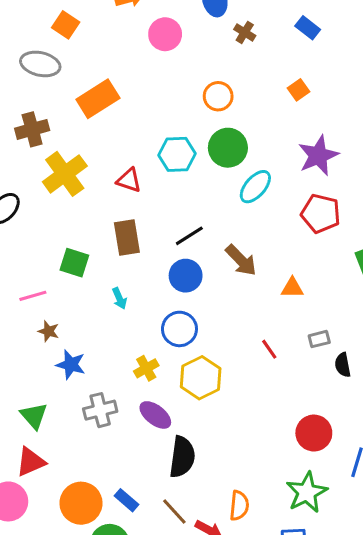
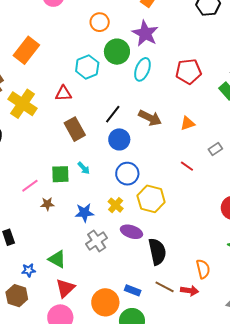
purple star: (318, 156) -> (145, 33), moved
green square: (74, 263) -> (60, 174), moved
blue star: (71, 365) -> (84, 213), moved

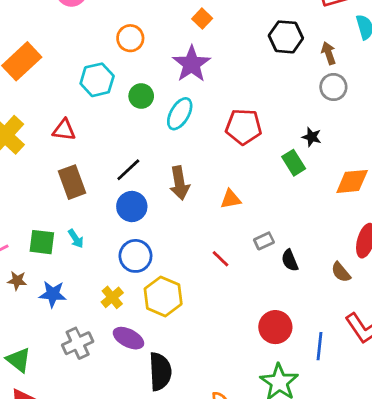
green circle: (117, 52) -> (141, 96), moved, size x0.7
cyan hexagon: (87, 67) -> (97, 80), moved
brown arrow: (150, 118) -> (179, 183), turned 45
blue star: (84, 213) -> (53, 294), moved

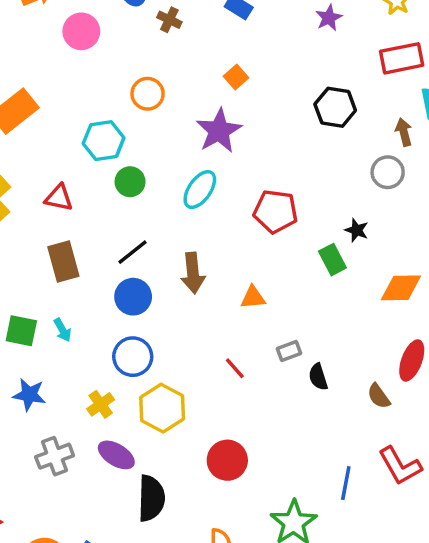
brown arrow: (329, 53) -> (404, 132), moved
green circle: (141, 96) -> (130, 182), moved
red circle: (275, 327) -> (227, 460), moved

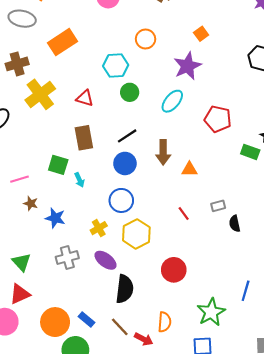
green rectangle: (332, 260) -> (250, 152), turned -48
orange triangle: (253, 297) -> (189, 169), moved
green square: (21, 331) -> (58, 165), moved

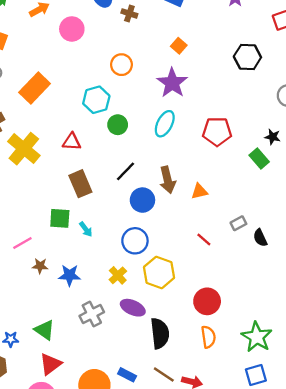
green rectangle: (250, 152) -> (259, 159), turned 42
blue circle: (125, 163) -> (142, 200), moved
orange semicircle: (165, 322) -> (208, 337), moved

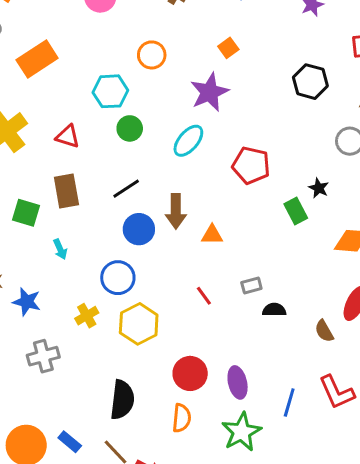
green square: (60, 218) -> (26, 213), moved
black semicircle: (260, 238) -> (274, 310), turned 102
purple ellipse: (133, 308) -> (238, 382), moved, turned 40

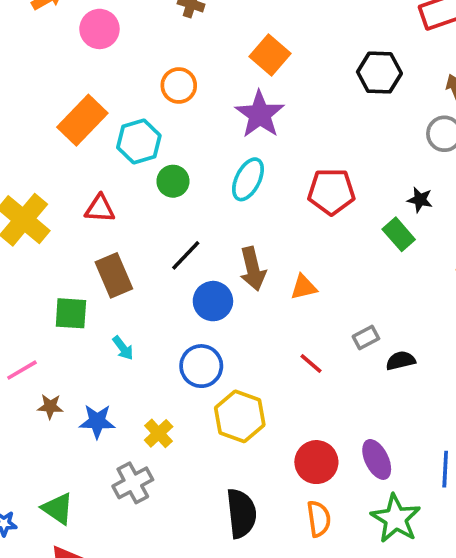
orange square: (228, 48) -> (270, 55), size x1.5
orange rectangle: (37, 59) -> (82, 120), moved
yellow cross: (87, 316) -> (159, 433), moved

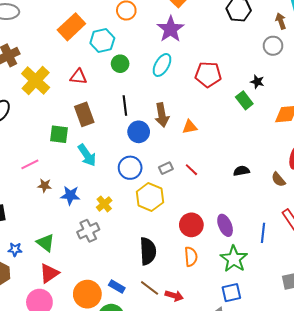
black line: (186, 255) -> (125, 106), turned -54
gray rectangle: (366, 337) -> (166, 168), moved
cyan arrow: (123, 348) -> (87, 155), size x1.6

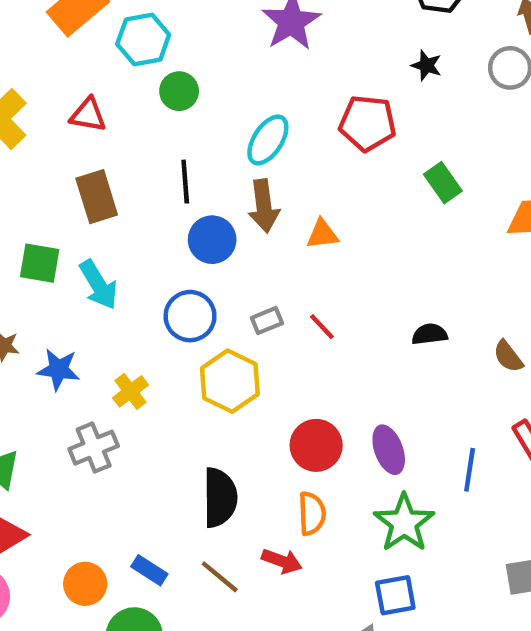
cyan ellipse: (162, 65) -> (268, 140), moved
black star: (257, 82) -> (426, 65), moved
green square: (59, 134) -> (40, 263), moved
orange circle: (87, 294) -> (85, 584), size x0.7
red arrow: (174, 296) -> (282, 561), moved

